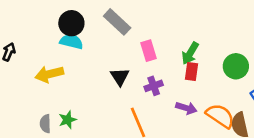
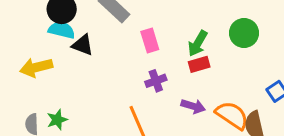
green circle: (236, 66) -> (244, 33), moved
red rectangle: (191, 71) -> (199, 64), turned 66
black triangle: (120, 77) -> (83, 45), moved, turned -36

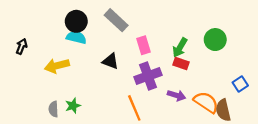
black triangle: (83, 45) -> (110, 61), moved
red rectangle: (199, 64) -> (181, 63), turned 35
purple cross: (156, 81) -> (148, 76), size x1.6

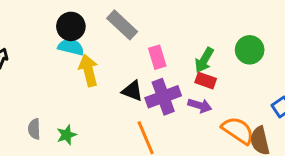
black triangle: (110, 61) -> (132, 91), moved
yellow arrow: (57, 66) -> (88, 70), moved, turned 90
purple arrow: (176, 95) -> (200, 106), moved
gray semicircle: (53, 109) -> (34, 129), moved

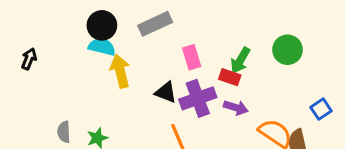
gray rectangle: (122, 25) -> (155, 24), turned -68
red rectangle: (206, 81) -> (230, 77), moved

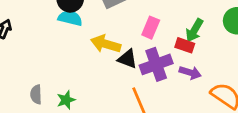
pink rectangle: (192, 57) -> (151, 28), turned 40
yellow arrow: (120, 71) -> (106, 44), moved, turned -60

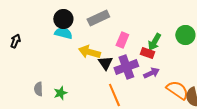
black triangle: (127, 59) -> (105, 63), turned 35
purple arrow: (190, 73) -> (151, 73), turned -42

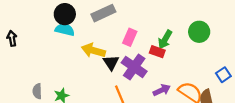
black arrow: (15, 41) -> (12, 38), turned -32
purple cross: (126, 67) -> (134, 67), turned -35
purple arrow: (151, 73) -> (162, 90), moved

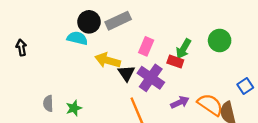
black circle: (65, 14) -> (89, 22), moved

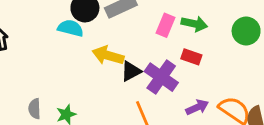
pink rectangle: (146, 46) -> (166, 25), moved
green arrow: (183, 49) -> (194, 24), moved, turned -108
black triangle: (126, 73) -> (131, 71), turned 36

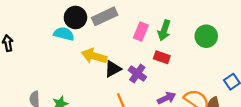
green arrow: (194, 24) -> (164, 30), turned 96
purple cross: (161, 77) -> (137, 74), size x0.7

